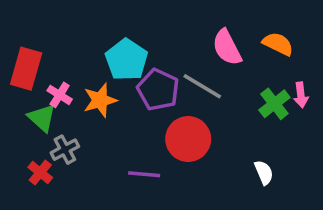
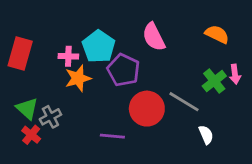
pink semicircle: (227, 47) -> (154, 37), moved
gray line: (202, 86) -> (184, 102), moved
pink cross: (60, 95) -> (68, 56), moved, turned -30
green triangle: (42, 118) -> (27, 109), moved

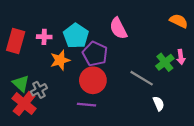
orange semicircle: (217, 34) -> (179, 21), moved
pink cross: (68, 56) -> (44, 37), moved
red circle: (147, 109) -> (93, 80), moved
red cross: (31, 135) -> (24, 104), size x1.6

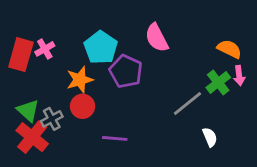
orange semicircle: (179, 21) -> (229, 49), moved
pink cross: (44, 37) -> (45, 49), moved, turned -32
gray line: (142, 78) -> (187, 104), turned -70
red circle: (93, 80) -> (83, 106), moved, size x0.7

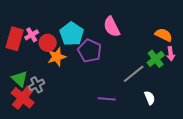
red circle: (83, 106) -> (48, 43), moved
purple line: (115, 138) -> (107, 99), moved

